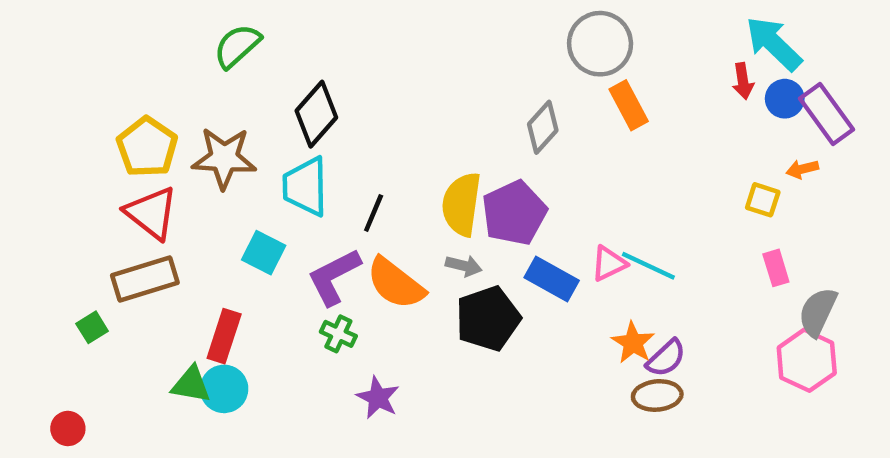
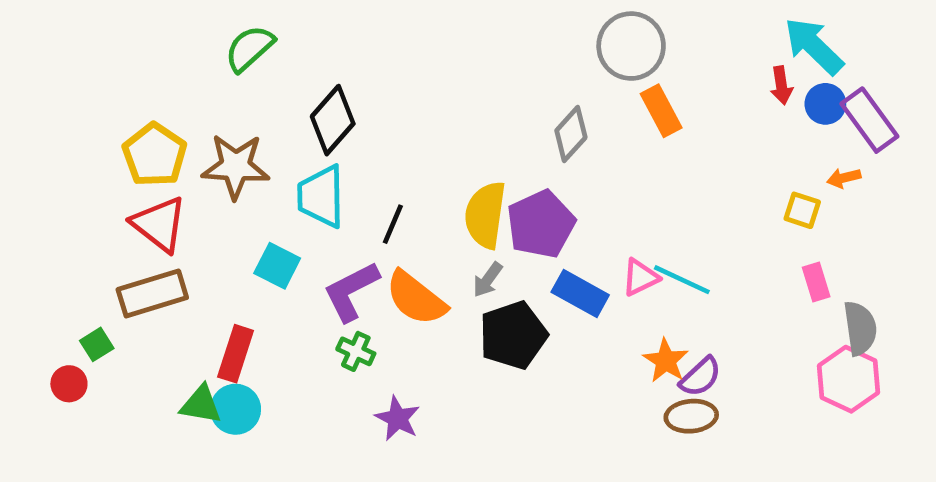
gray arrow: (464, 266) -> (488, 280), turned 112
gray semicircle: (818, 312) -> (860, 328), turned 147
red circle: (68, 428) -> (69, 384), moved

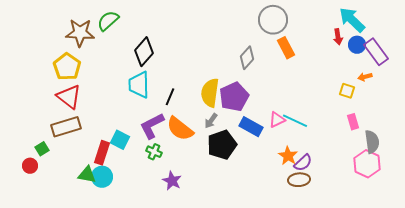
brown star: (236, 166) -> (80, 33), moved
cyan square: (277, 266) -> (120, 140), moved

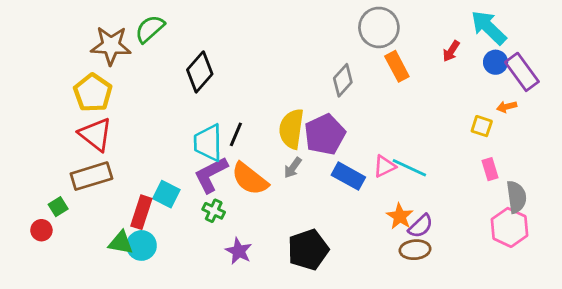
red arrow: (338, 37) -> (451, 51), moved, turned 42
cyan trapezoid: (139, 85) -> (208, 143), moved
black pentagon: (222, 145) -> (308, 250), moved

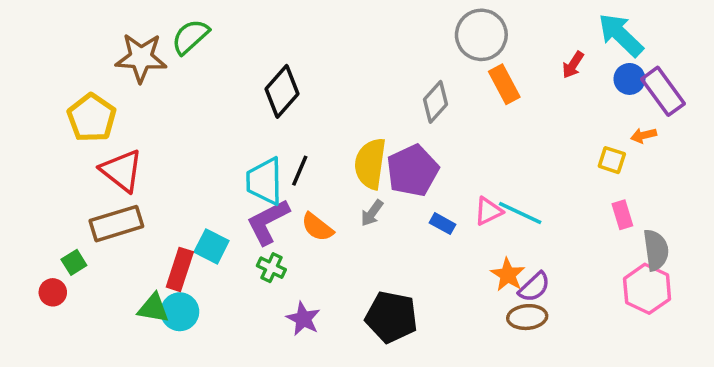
black diamond: (200, 72) -> (282, 91), moved
yellow pentagon: (93, 93) -> (92, 118), moved
blue rectangle: (348, 176) -> (443, 224), size x0.6
orange semicircle: (250, 179) -> (317, 227), size x0.7
black pentagon: (308, 250) -> (391, 317), turned 30

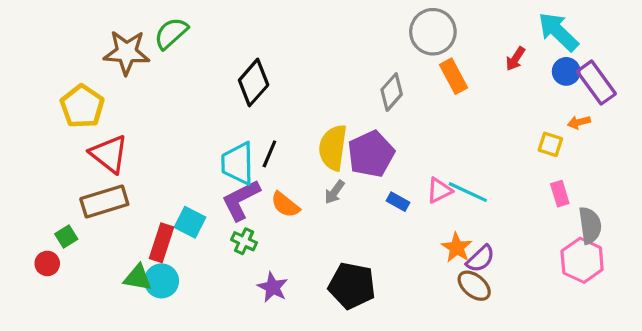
brown ellipse: (527, 317) -> (474, 286), turned 44

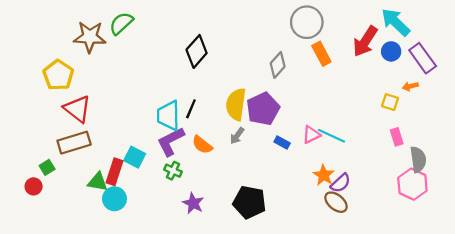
red arrow: (515, 59) -> (365, 41), size x1.8
blue circle: (566, 71) -> (391, 51), moved
black diamond: (254, 83) -> (197, 51), moved
green triangle: (138, 278) -> (98, 182), moved

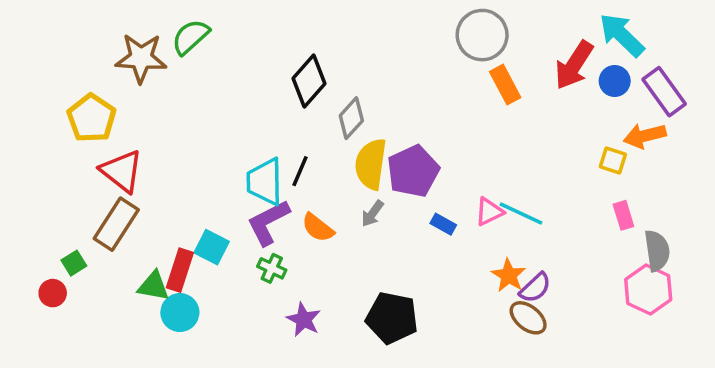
gray diamond: (278, 65) -> (351, 118), moved
orange arrow: (410, 86) -> (645, 136), size x1.6
brown rectangle: (74, 143) -> (116, 224), turned -40

